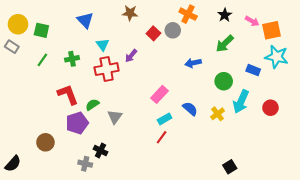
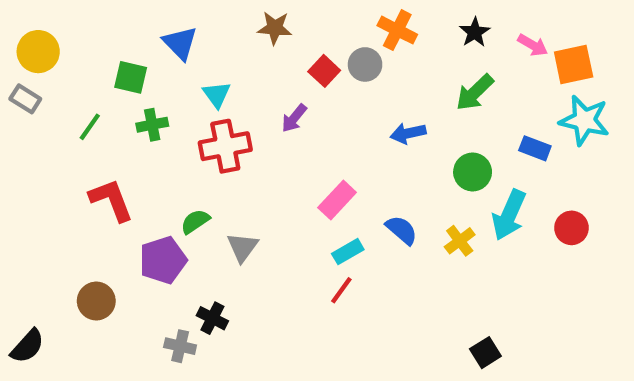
green square: (41, 30) -> (131, 77), moved
purple arrow: (131, 56) -> (294, 118), moved
red L-shape: (68, 94) -> (111, 200), moved

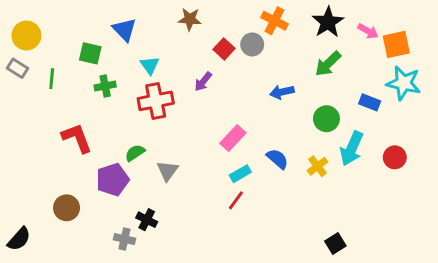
black star: (475, 32) -> (328, 22), size x1.5
green line: (90, 127) -> (52, 79), moved, turned -30

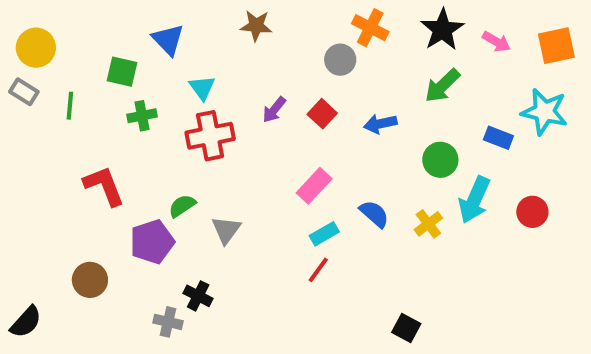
orange square: (396, 44) -> (556, 46), moved
red square: (224, 49) -> (322, 114), moved
black square: (335, 243) -> (406, 328), moved, turned -30

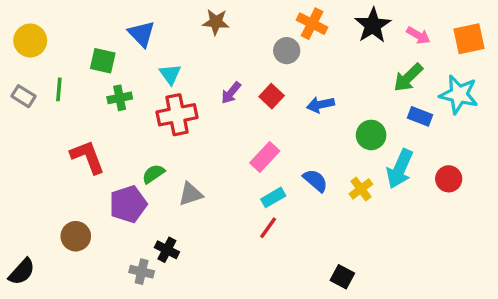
green arrow: (442, 86) -> (408, 78), moved
gray rectangle: (24, 92) -> (23, 96), moved
gray triangle: (226, 230) -> (191, 194), turned 36

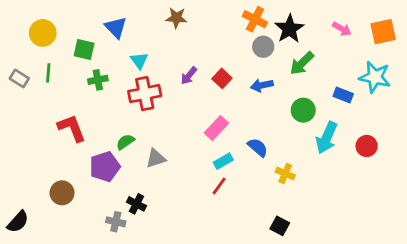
black star: (373, 25) -> (289, 29), moved
yellow circle: (30, 40) -> (43, 33), moved
gray circle: (287, 51) -> (263, 47), moved
green arrow: (408, 78) -> (302, 63), moved
yellow cross: (361, 189) -> (285, 174), moved, turned -30

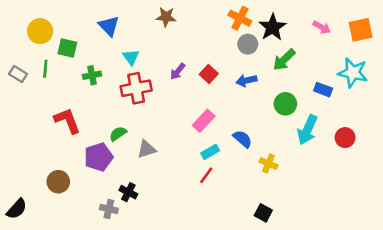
green square: (84, 49) -> (67, 48), moved

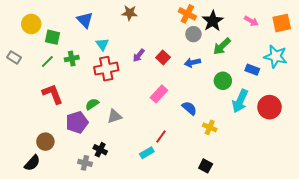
green line: (45, 69) -> (47, 62), moved, turned 40
red circle: (345, 138) -> (269, 107), size x1.5
cyan rectangle: (210, 152) -> (147, 153), moved
black semicircle: (17, 209) -> (32, 163), moved

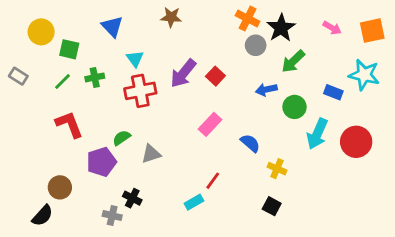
purple arrow: (139, 55) -> (183, 73), size x1.6
blue arrow: (192, 63) -> (266, 90), moved
black square: (206, 166) -> (272, 206), moved

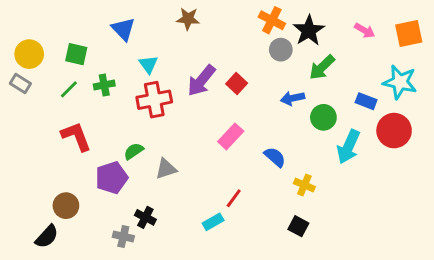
yellow circle: (41, 32) -> (29, 54), moved
red circle: (356, 142) -> (394, 131), moved

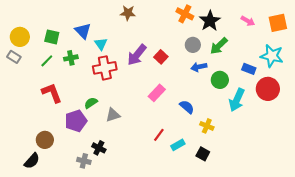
blue triangle: (123, 29) -> (83, 31), moved
gray circle: (281, 50) -> (193, 45), moved
cyan rectangle: (213, 222) -> (178, 145), moved

